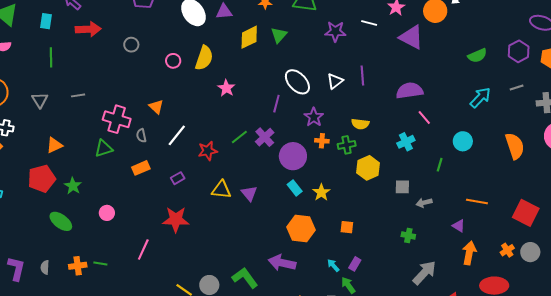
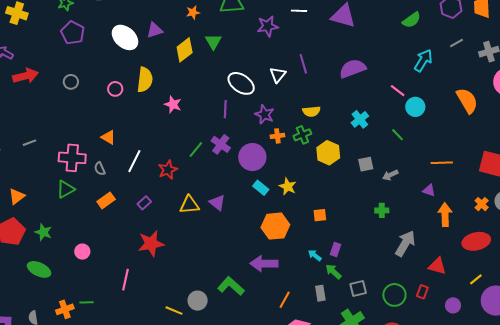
pink line: (424, 118) -> (398, 91), moved
green line: (440, 165) -> (397, 135), turned -48

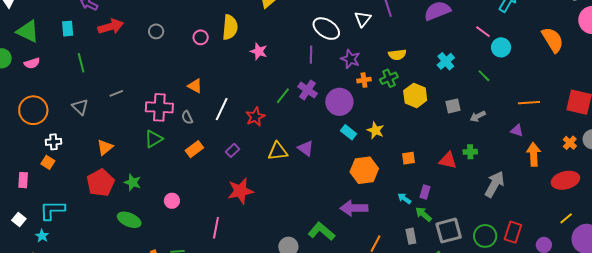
red triangle: (437, 266) -> (448, 160), moved
gray square: (358, 289) -> (449, 231), size x1.5
red rectangle: (422, 292) -> (513, 232), size x1.5

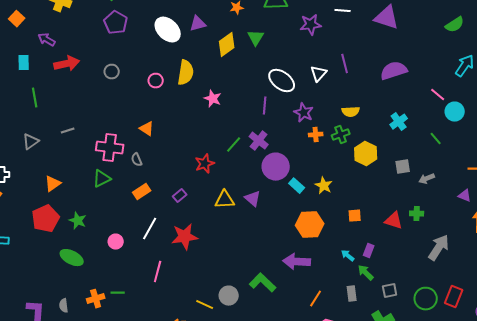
purple circle: (339, 102) -> (276, 167), moved
gray triangle: (80, 107) -> (31, 142), turned 36
white line: (222, 109) -> (150, 229), moved
gray square: (449, 231) -> (390, 291), size x0.6

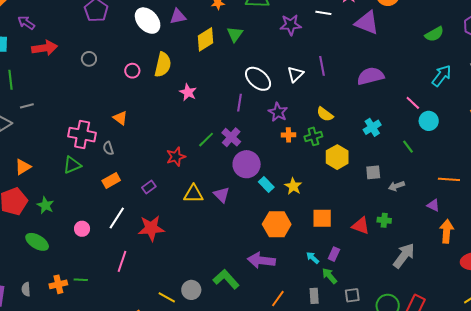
yellow semicircle: (351, 112) -> (325, 114), turned 36
gray line: (68, 131) -> (27, 106), moved
orange square: (355, 216) -> (322, 218), size x1.5

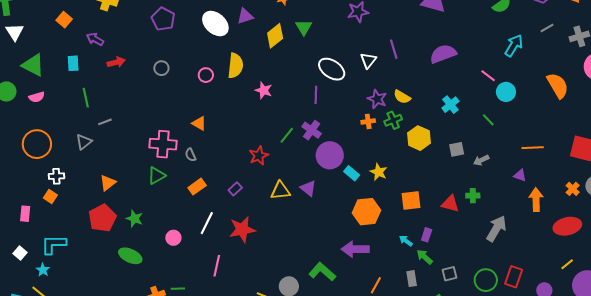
red arrow: (45, 48) -> (116, 62), size x0.7
purple star: (278, 112) -> (377, 99), moved

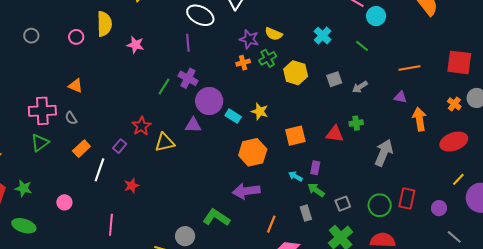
red star: (259, 156) -> (141, 126), moved
purple triangle: (308, 188) -> (193, 125), moved, turned -30
white line: (207, 223) -> (99, 170), moved
red star: (242, 230) -> (132, 186), size x0.6

